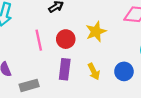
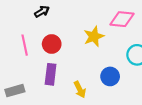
yellow star: (96, 32) -> (94, 36), moved
yellow arrow: (94, 71) -> (80, 89), moved

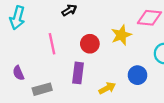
red circle: (52, 44) -> (90, 44), moved
yellow arrow: (80, 89) -> (107, 88), turned -91

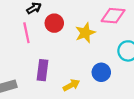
pink line: (52, 44) -> (26, 33), moved
red circle: (90, 44) -> (54, 23), moved

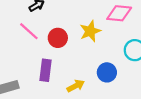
red circle: (54, 23) -> (58, 38), moved
pink line: (26, 33) -> (29, 31), turned -36

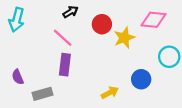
red circle: (58, 38) -> (102, 24), moved
purple rectangle: (46, 70) -> (65, 65), moved

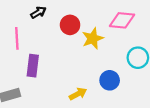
pink line: (63, 38) -> (17, 38), moved, turned 45

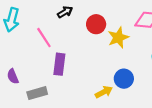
pink line: (17, 38) -> (44, 38), turned -30
blue circle: (110, 80) -> (124, 79), moved

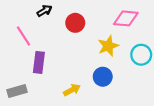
yellow star: (118, 38) -> (108, 46), moved
yellow arrow: (104, 92) -> (72, 90), moved

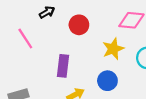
purple rectangle: (39, 62) -> (63, 66), moved

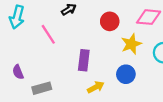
red circle: (79, 25) -> (110, 21), moved

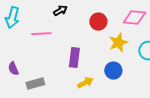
pink line: (48, 34) -> (41, 34), turned -60

